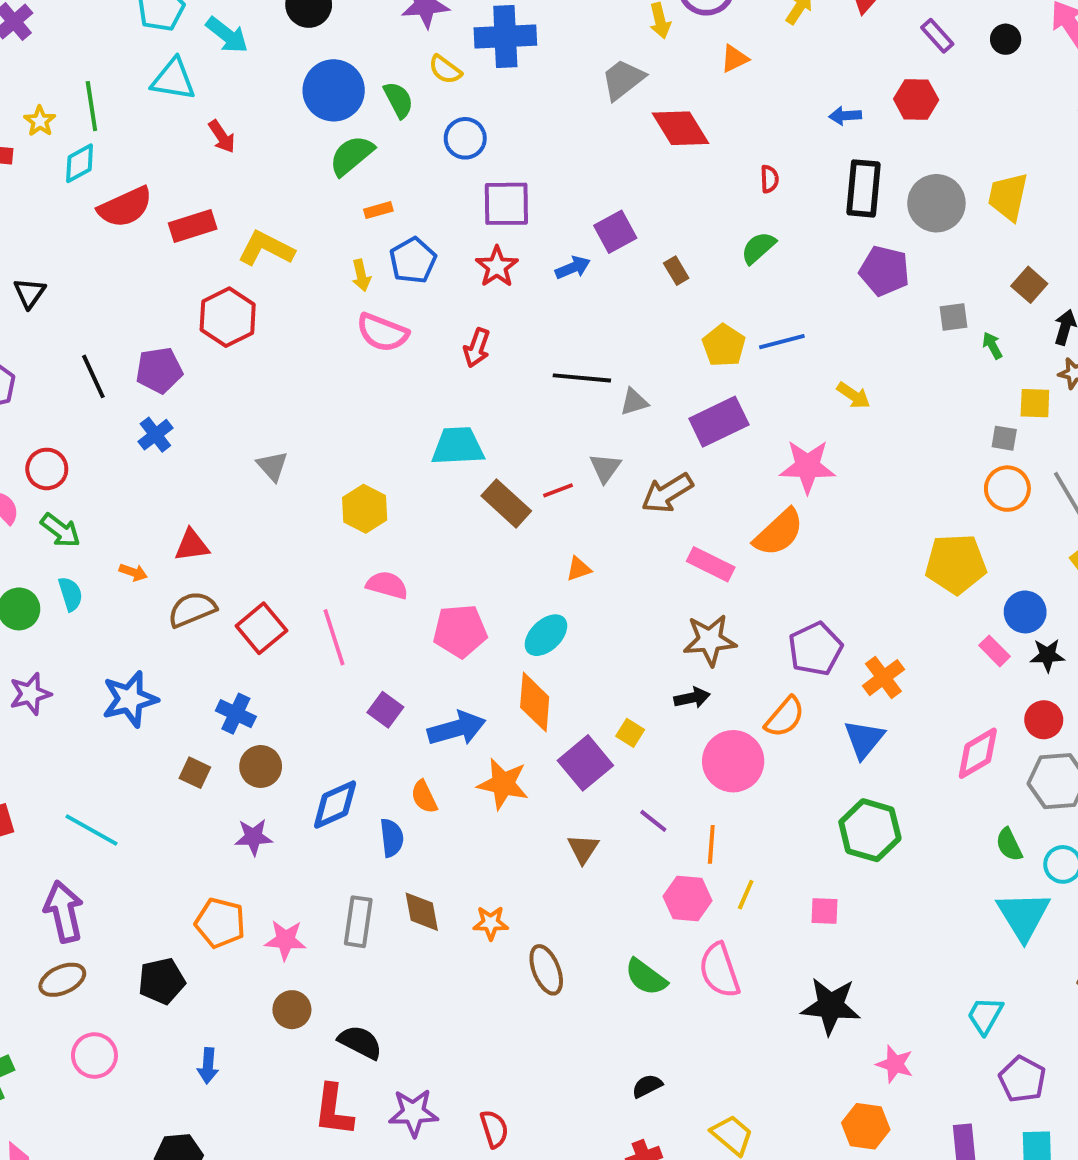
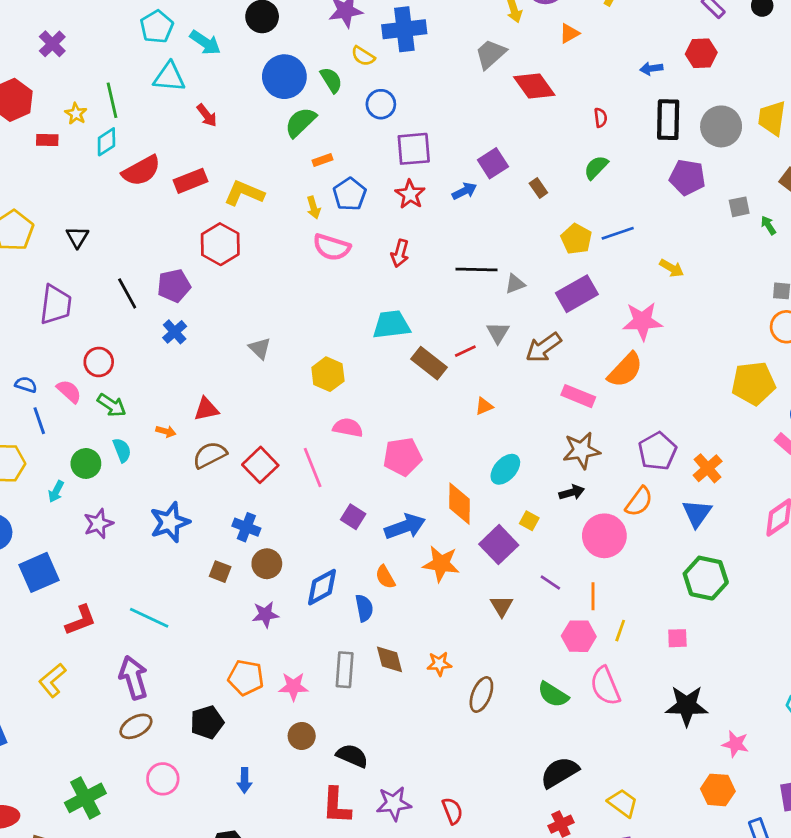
cyan ellipse: (546, 635) -> (505, 469), moved
brown ellipse: (546, 970) -> (481, 695), turned 48
black semicircle: (647, 1086) -> (560, 772), size x1.8

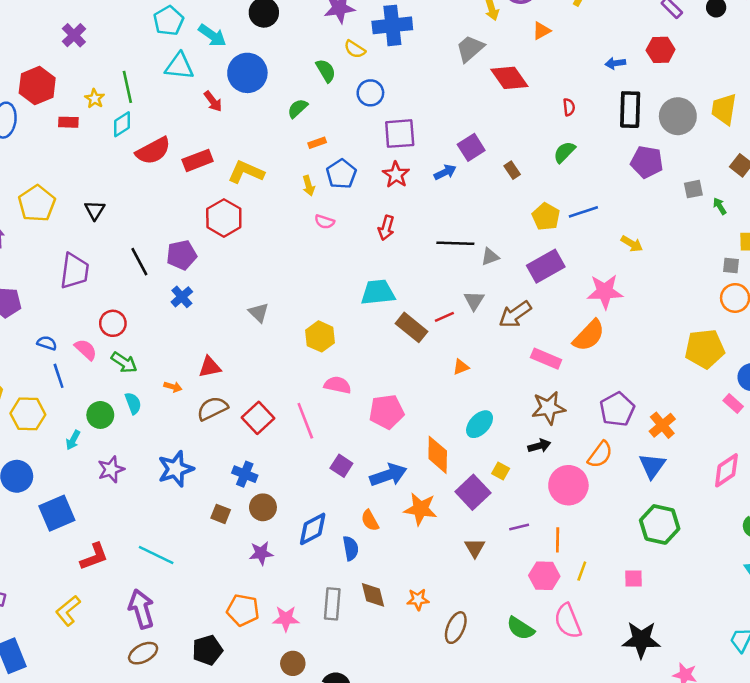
blue circle: (284, 77) -> (247, 73), moved
green semicircle: (300, 122) -> (298, 108), size x0.7
pink semicircle: (332, 247) -> (325, 222), size x0.6
purple line: (550, 583) -> (519, 527), turned -48

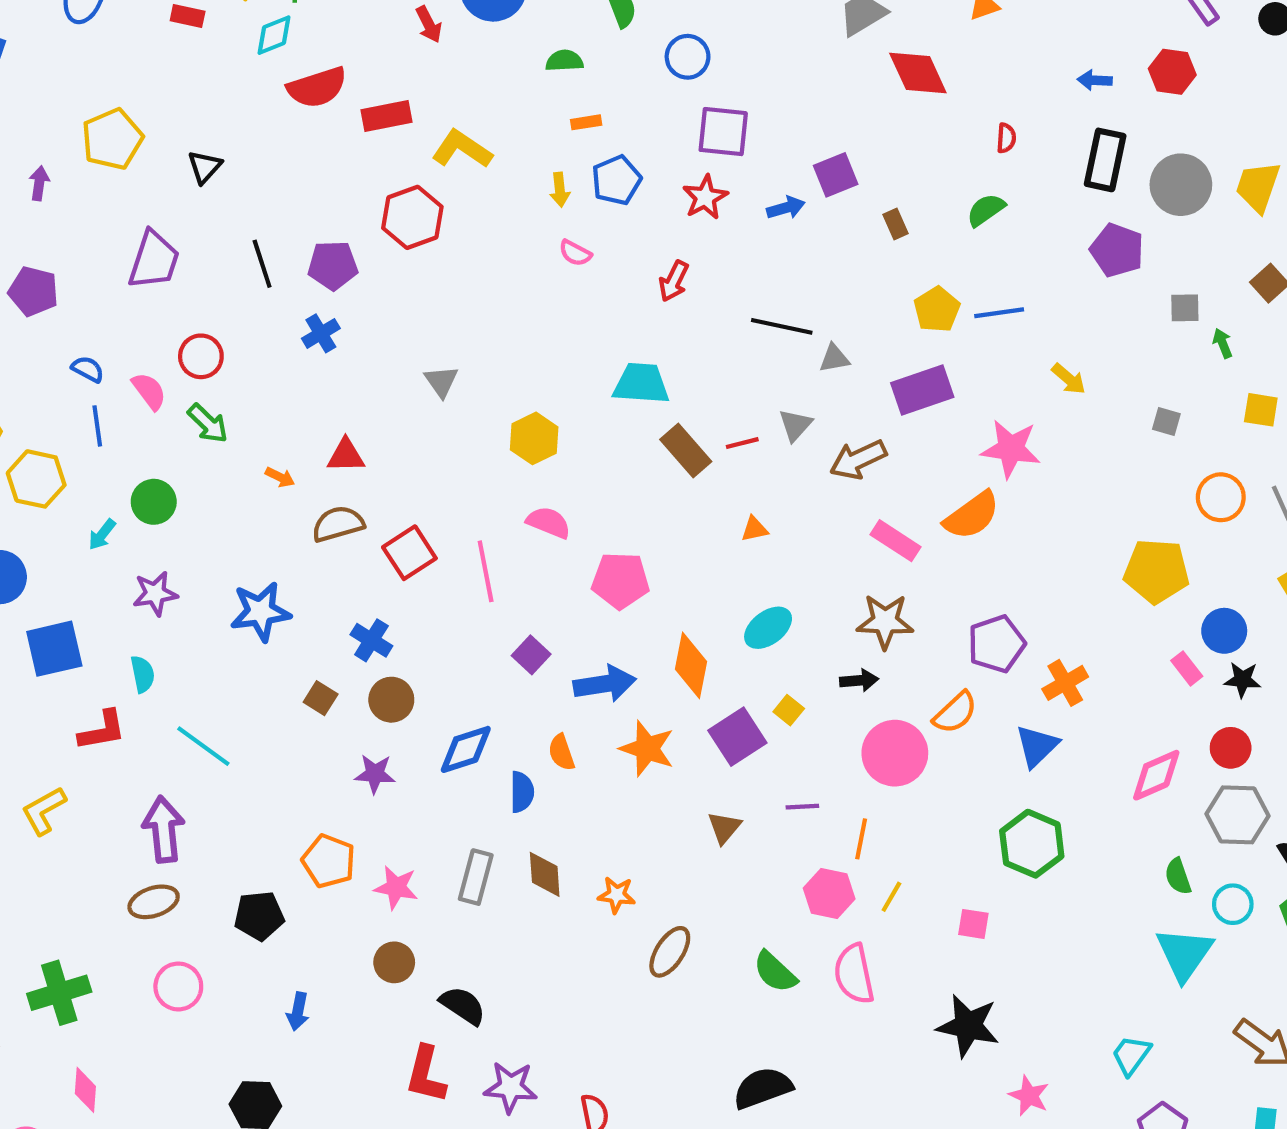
green semicircle: (298, 108) -> (564, 61), turned 30
gray square: (731, 266) -> (1166, 422), moved
cyan semicircle: (133, 403) -> (143, 674), moved

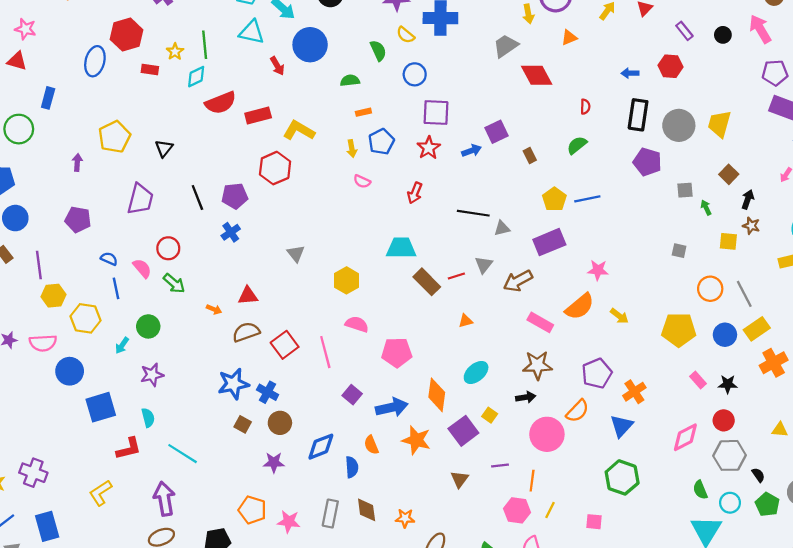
yellow arrow: (1069, 379) -> (619, 316), moved
pink star: (1011, 449) -> (598, 270), size x0.7
blue star: (260, 612) -> (233, 384), moved
blue circle: (1224, 631) -> (725, 335), moved

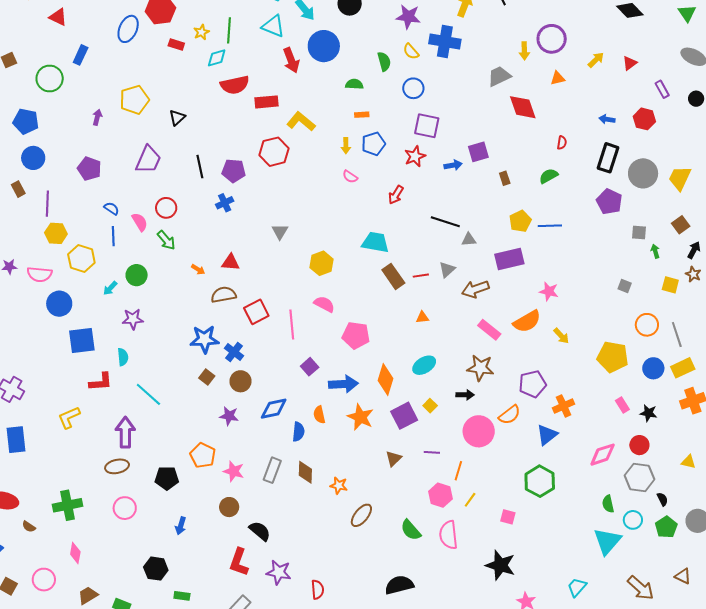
red arrow: (277, 66) -> (291, 60), size x1.4

